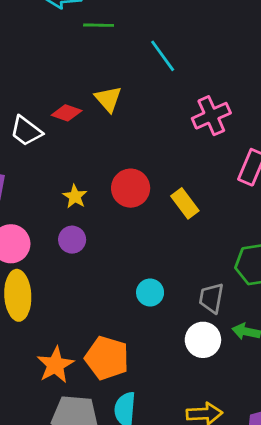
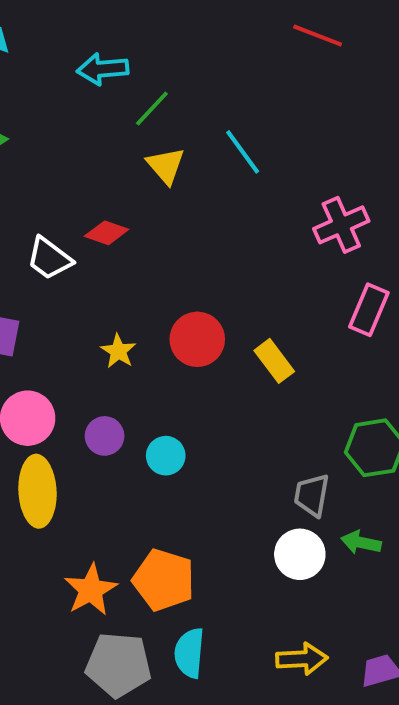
green line: (99, 25) -> (152, 108), turned -48
yellow triangle: (108, 99) -> (166, 166), moved
pink cross: (211, 116) -> (341, 225), moved
purple circle: (72, 240) -> (105, 436), moved
cyan circle: (150, 293) -> (166, 456), moved

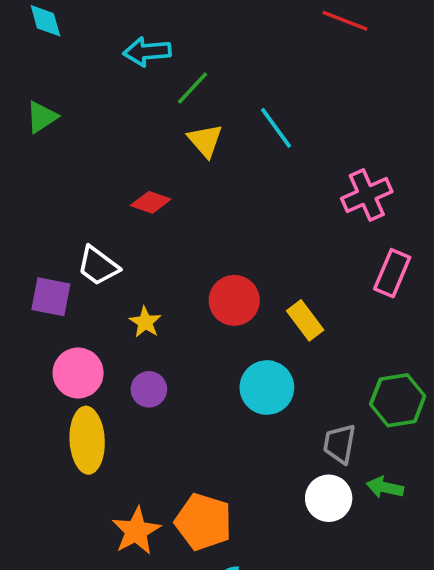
white trapezoid: (49, 258) -> (98, 266), moved
yellow star: (118, 351) -> (145, 322), moved
cyan circle: (166, 456) -> (267, 388), moved, size x1.5

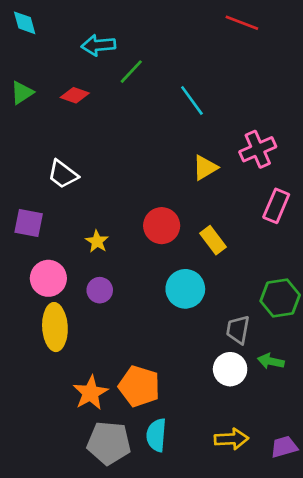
yellow triangle: (205, 141) -> (205, 168), moved, turned 40
red diamond: (151, 202) -> (75, 95), moved
white trapezoid: (98, 266) -> (63, 174), moved

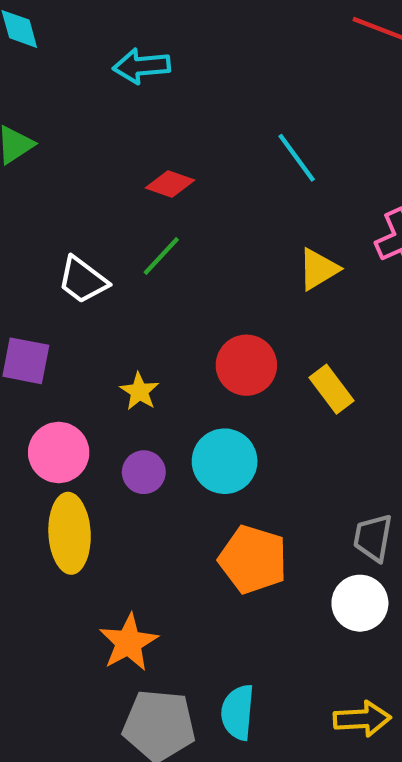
green line: (131, 72) -> (161, 256), moved
red diamond: (75, 95) -> (170, 184), moved
cyan circle: (185, 289) -> (225, 461), moved
orange pentagon: (139, 386) -> (253, 559), moved

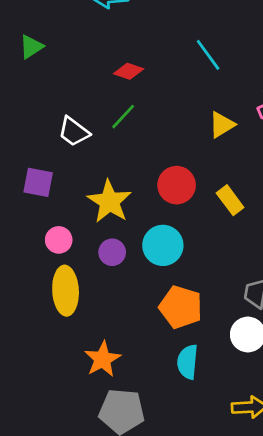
yellow star: (139, 391) -> (109, 202), size x1.8
pink circle: (59, 453) -> (59, 240), size x0.7
cyan semicircle: (238, 712) -> (188, 362), moved

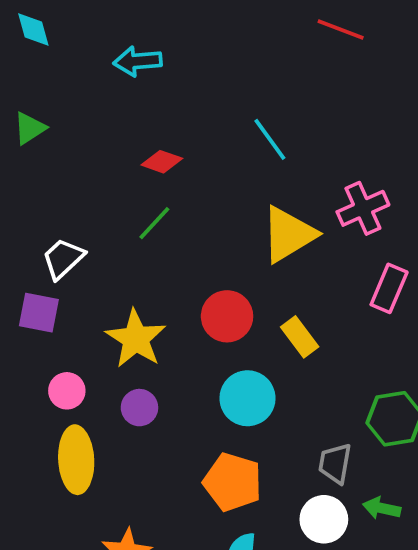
yellow triangle: (222, 125) -> (288, 234), size x1.6
white trapezoid: (74, 132) -> (63, 259), moved, turned 100
cyan circle: (163, 245) -> (247, 398), moved

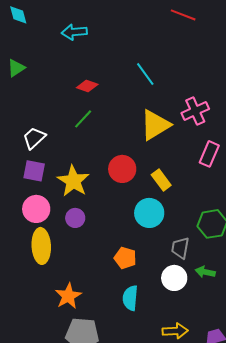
purple square: (39, 313) -> (34, 171), moved
pink circle: (67, 391) -> (36, 209), size x1.4
cyan circle: (247, 398) -> (149, 213), moved
orange pentagon: (233, 482) -> (125, 258), size x0.7

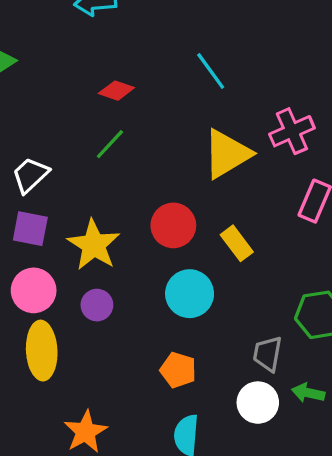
cyan circle: (149, 213) -> (190, 294), moved

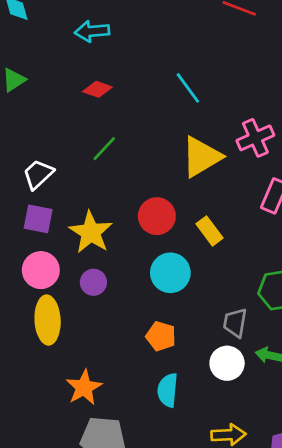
red diamond: (116, 91) -> (97, 89), moved

